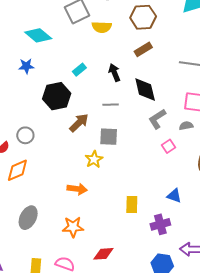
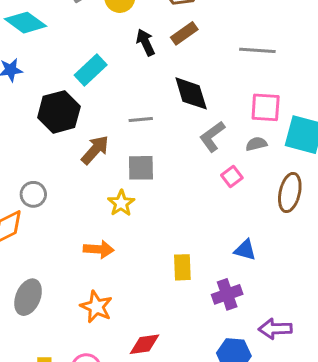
cyan rectangle: (79, 70) -> (91, 70), size x1.5
black arrow: (114, 73) -> (145, 42), moved
gray circle: (25, 135) -> (33, 194), moved
orange star: (73, 227) -> (96, 307), turned 30

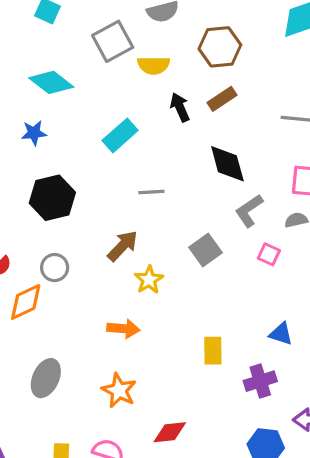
black hexagon: (59, 112) -> (52, 198), moved
gray line: (141, 119) -> (151, 192), moved
brown arrow: (95, 150) -> (123, 246), moved
gray square: (141, 168) -> (205, 250), moved, turned -36
pink square: (232, 177) -> (269, 254), turned -30

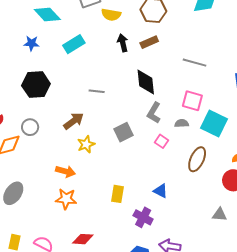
cyan rectangle: (120, 135) -> (74, 44), moved
gray L-shape: (249, 211) -> (154, 113), turned -35
purple cross: (260, 381) -> (143, 217), turned 36
orange star: (119, 390) -> (66, 199), moved, turned -30

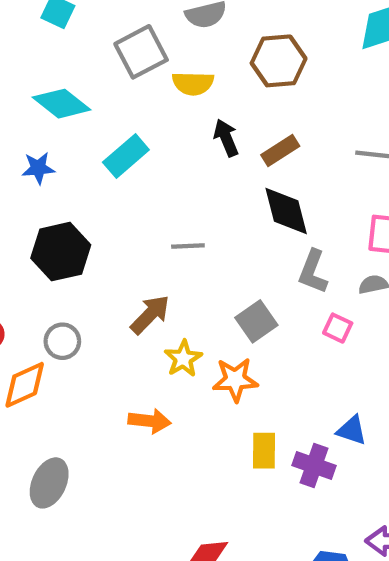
brown rectangle: (149, 42) -> (280, 151), moved
orange star: (66, 199) -> (235, 380), moved
purple cross: (143, 217) -> (314, 466), moved

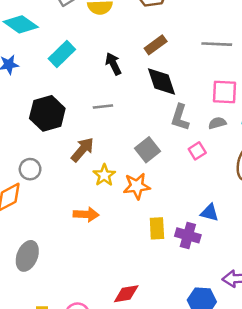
black arrow: (226, 138) -> (113, 64), moved
black hexagon: (61, 252) -> (47, 113), moved
pink square: (338, 328) -> (197, 151), turned 36

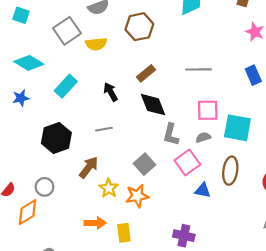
pink square: (197, 151) -> (187, 162), size x1.6
blue triangle: (210, 213) -> (203, 190), moved
yellow rectangle: (157, 228) -> (124, 233), moved

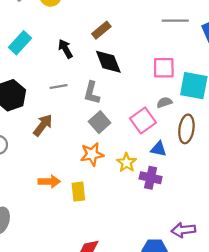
gray line: (199, 69) -> (175, 21), moved
gray L-shape: (171, 135) -> (92, 93), moved
gray semicircle: (203, 137) -> (164, 102), moved
yellow star: (109, 188) -> (127, 163), moved
purple cross: (184, 236) -> (151, 178), moved

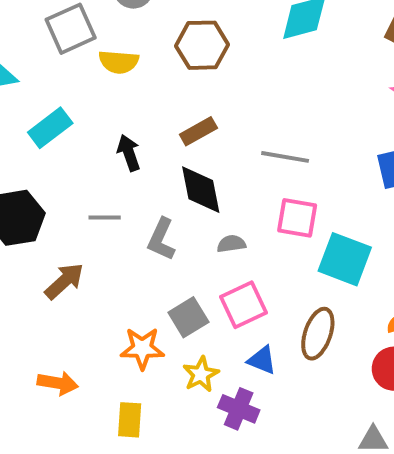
gray line: (175, 21) -> (285, 157), moved
gray semicircle: (164, 102) -> (231, 244), moved
gray square: (100, 122) -> (188, 317), moved
yellow rectangle: (78, 192) -> (130, 420), moved

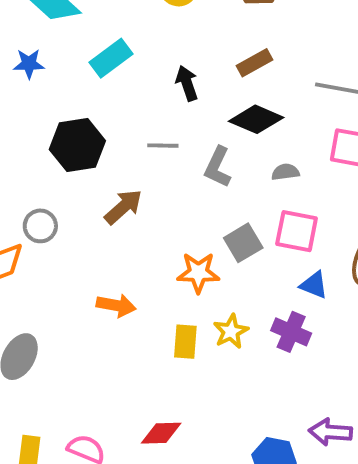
black diamond: (201, 190) -> (256, 119), turned -56
pink square: (243, 305) -> (297, 231), turned 36
yellow star: (201, 374) -> (231, 331), moved

